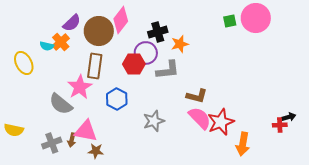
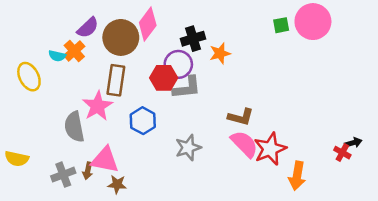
gray L-shape: (168, 70) -> (187, 88), moved
gray semicircle: (61, 104) -> (74, 127), turned 40
red cross: (280, 125) -> (342, 153), turned 32

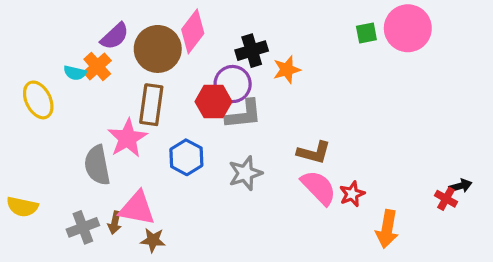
gray star: (188, 148) -> (245, 173), moved
red star: (270, 149) -> (352, 194), size x0.6

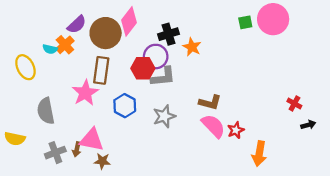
orange star: (287, 70) -> (192, 47), turned -30
gray semicircle: (97, 165) -> (46, 111), moved
red cross: (446, 199) -> (294, 103), moved

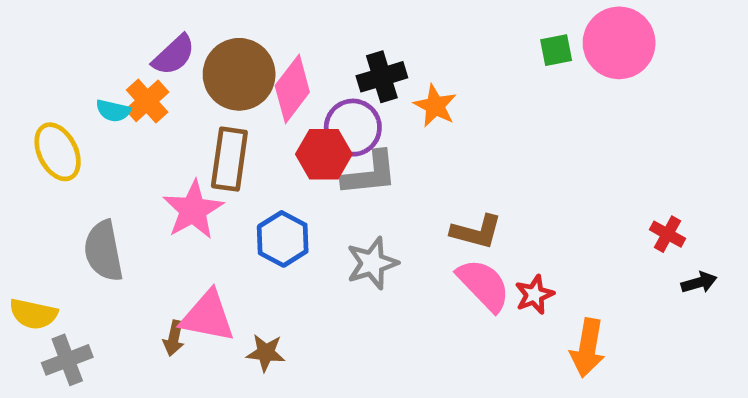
pink diamond: (129, 21) -> (292, 89), moved
gray cross: (55, 153) -> (67, 360), moved
brown star: (102, 161) -> (266, 353), moved

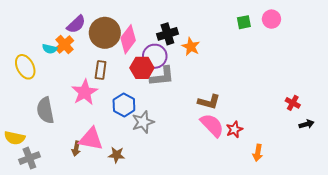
pink circle: (619, 43) -> (271, 19), size x0.6
brown rectangle: (229, 159) -> (101, 70), size x0.7
gray star: (372, 263) -> (143, 122), moved
orange arrow: (588, 348) -> (258, 153), size x0.7

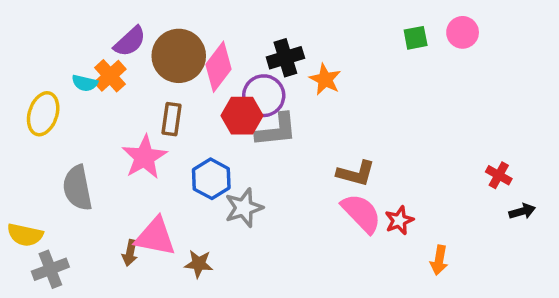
yellow ellipse: (25, 67) -> (43, 114), turned 45

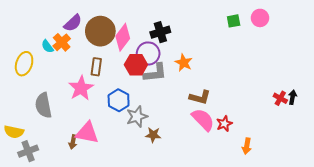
orange star: (325, 79) -> (184, 63), moved
cyan semicircle: (85, 83) -> (47, 46), turned 40
black arrow: (522, 211) -> (293, 97), moved, turned -64
brown star: (199, 264) -> (153, 135), moved

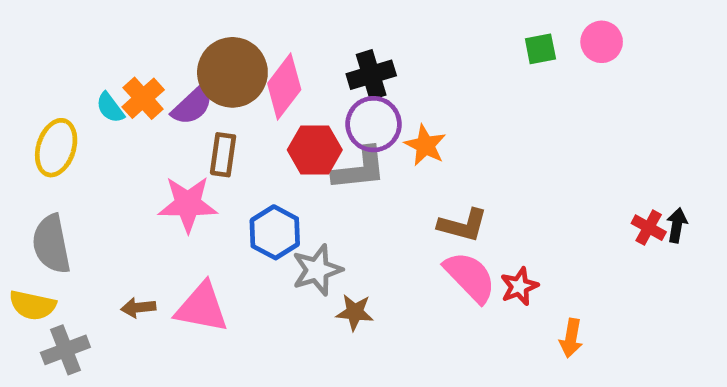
purple semicircle: (73, 23) -> (192, 105), moved
purple circle: (148, 54) -> (374, 124), moved
pink star: (81, 88) -> (188, 204), turned 30
gray semicircle: (43, 105) -> (51, 244), moved
brown arrow: (73, 142) -> (138, 308), moved, turned 72

